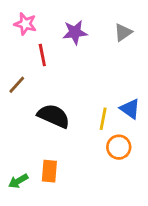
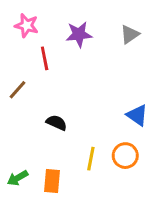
black semicircle: (54, 116) -> (56, 123), size x0.6
yellow line: (103, 119) -> (91, 159), moved
green arrow: (18, 181) -> (18, 178), moved

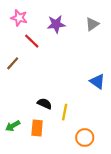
red line: (45, 58) -> (32, 41), turned -35
black semicircle: (56, 123) -> (44, 104), moved
orange circle: (125, 156) -> (85, 138), moved

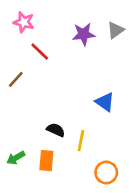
purple star: (56, 24) -> (84, 34), moved
blue triangle: (97, 81) -> (105, 102), moved

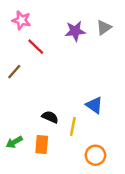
blue triangle: (105, 102) -> (94, 105), moved

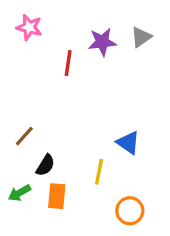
red line: (36, 47) -> (68, 63), moved, turned 54
brown line: (14, 72) -> (24, 136), moved
black semicircle: (50, 117) -> (45, 165), moved, turned 98

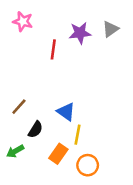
blue triangle: (128, 143) -> (66, 112), moved
orange rectangle: (57, 196) -> (58, 154), moved, turned 30
orange circle: (130, 211) -> (88, 165), moved

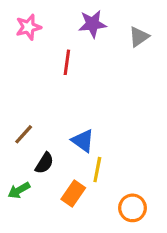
pink star: (23, 21) -> (28, 27), turned -30
purple star: (80, 33) -> (92, 24), moved
orange circle: (88, 165) -> (132, 208), moved

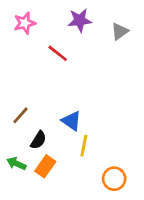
red line: (67, 62) -> (58, 53), turned -60
green arrow: (19, 190) -> (16, 164), turned 54
orange rectangle: (73, 194) -> (45, 166), moved

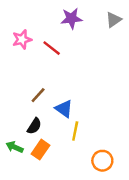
pink star: (25, 23) -> (22, 39), moved
gray triangle: (120, 31) -> (113, 20), moved
brown line: (20, 115) -> (38, 95), moved

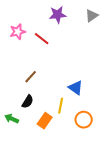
blue triangle: (64, 109) -> (76, 88), moved
orange rectangle: (41, 150) -> (45, 121), moved
orange circle: (102, 161) -> (84, 120), moved

